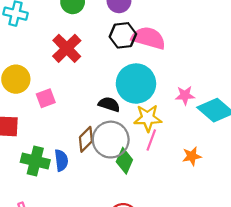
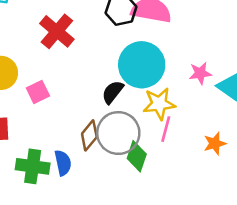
black semicircle: (109, 104) -> (113, 92), turned -65

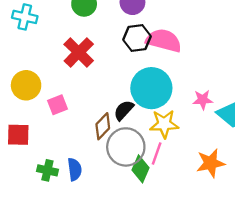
pink line: (166, 129) -> (157, 153), moved
brown diamond: (89, 135) -> (103, 126), moved
orange star: (215, 143) -> (211, 163), size x1.4
green cross: (33, 166) -> (47, 170), size x0.7

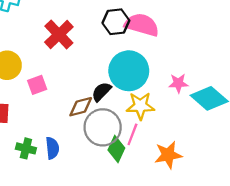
brown diamond: (103, 126) -> (81, 107), turned 30
orange star: (211, 163) -> (168, 155), moved

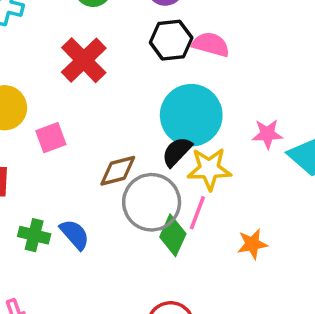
pink semicircle: (142, 25) -> (211, 44), size x0.7
black semicircle: (101, 92) -> (177, 152), moved
blue semicircle: (52, 148) -> (75, 234), turned -35
orange star: (168, 155) -> (252, 244), size x0.7

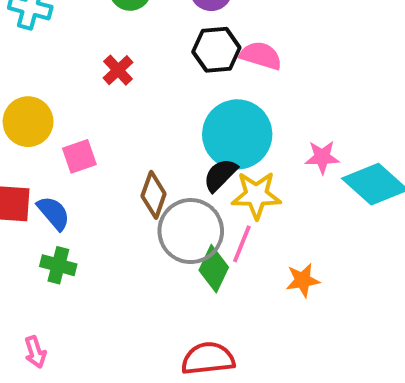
red cross: (84, 60) -> (118, 70), size x0.6
brown diamond: (118, 171) -> (154, 195), turned -57
blue semicircle: (75, 234) -> (54, 213), moved

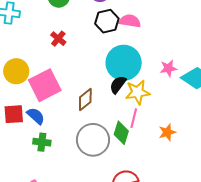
pink square: (79, 156) -> (45, 85), size x1.8
brown diamond: (154, 195) -> (85, 100), turned 40
gray circle: (191, 231) -> (93, 140), moved

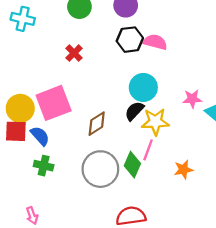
cyan circle: (124, 63) -> (143, 87), size x0.7
yellow circle: (16, 71) -> (20, 108), moved

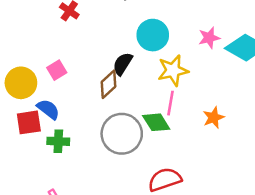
pink square: (54, 103) -> (57, 70), size x0.5
black semicircle: (134, 111) -> (123, 64), moved
red square: (16, 131) -> (29, 122), moved
green diamond: (132, 165) -> (156, 122), turned -45

